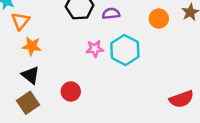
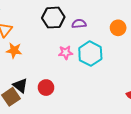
black triangle: (31, 75) -> (20, 85), moved

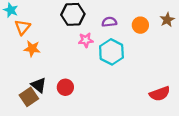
purple semicircle: (79, 24) -> (109, 22), moved
pink star: (66, 53) -> (86, 40), moved

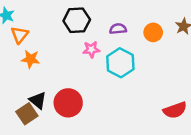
red circle: (65, 87) -> (68, 103), size x1.5

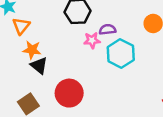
purple semicircle: (118, 29) -> (108, 29), moved
black triangle: (38, 100) -> (39, 65), moved

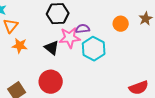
pink star: (92, 40) -> (70, 38), size x1.5
black triangle: (39, 65) -> (52, 48), moved

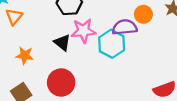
purple semicircle: (83, 29) -> (125, 27), moved, size x1.5
orange star: (20, 46) -> (25, 55), moved

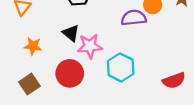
pink star: (83, 31) -> (90, 46), moved
cyan hexagon: (112, 44) -> (121, 67), moved

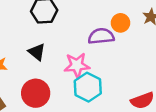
pink star: (90, 46) -> (77, 65), moved

